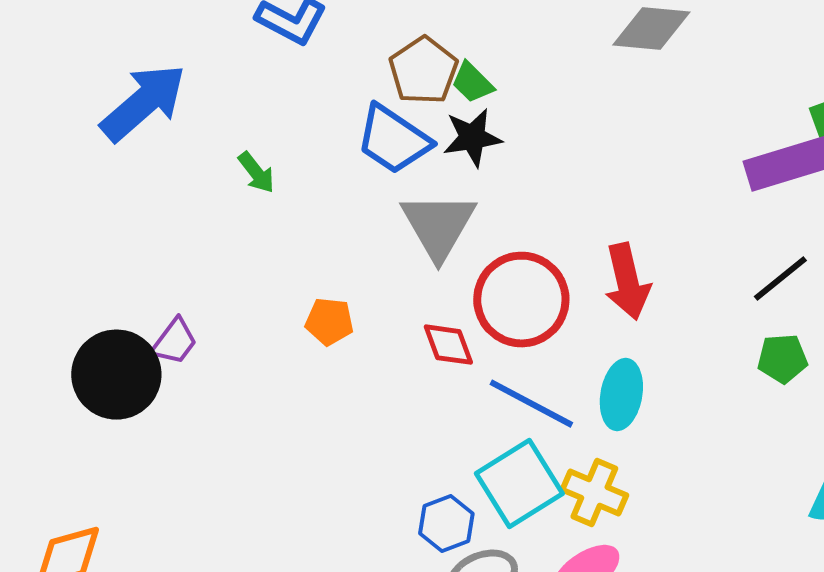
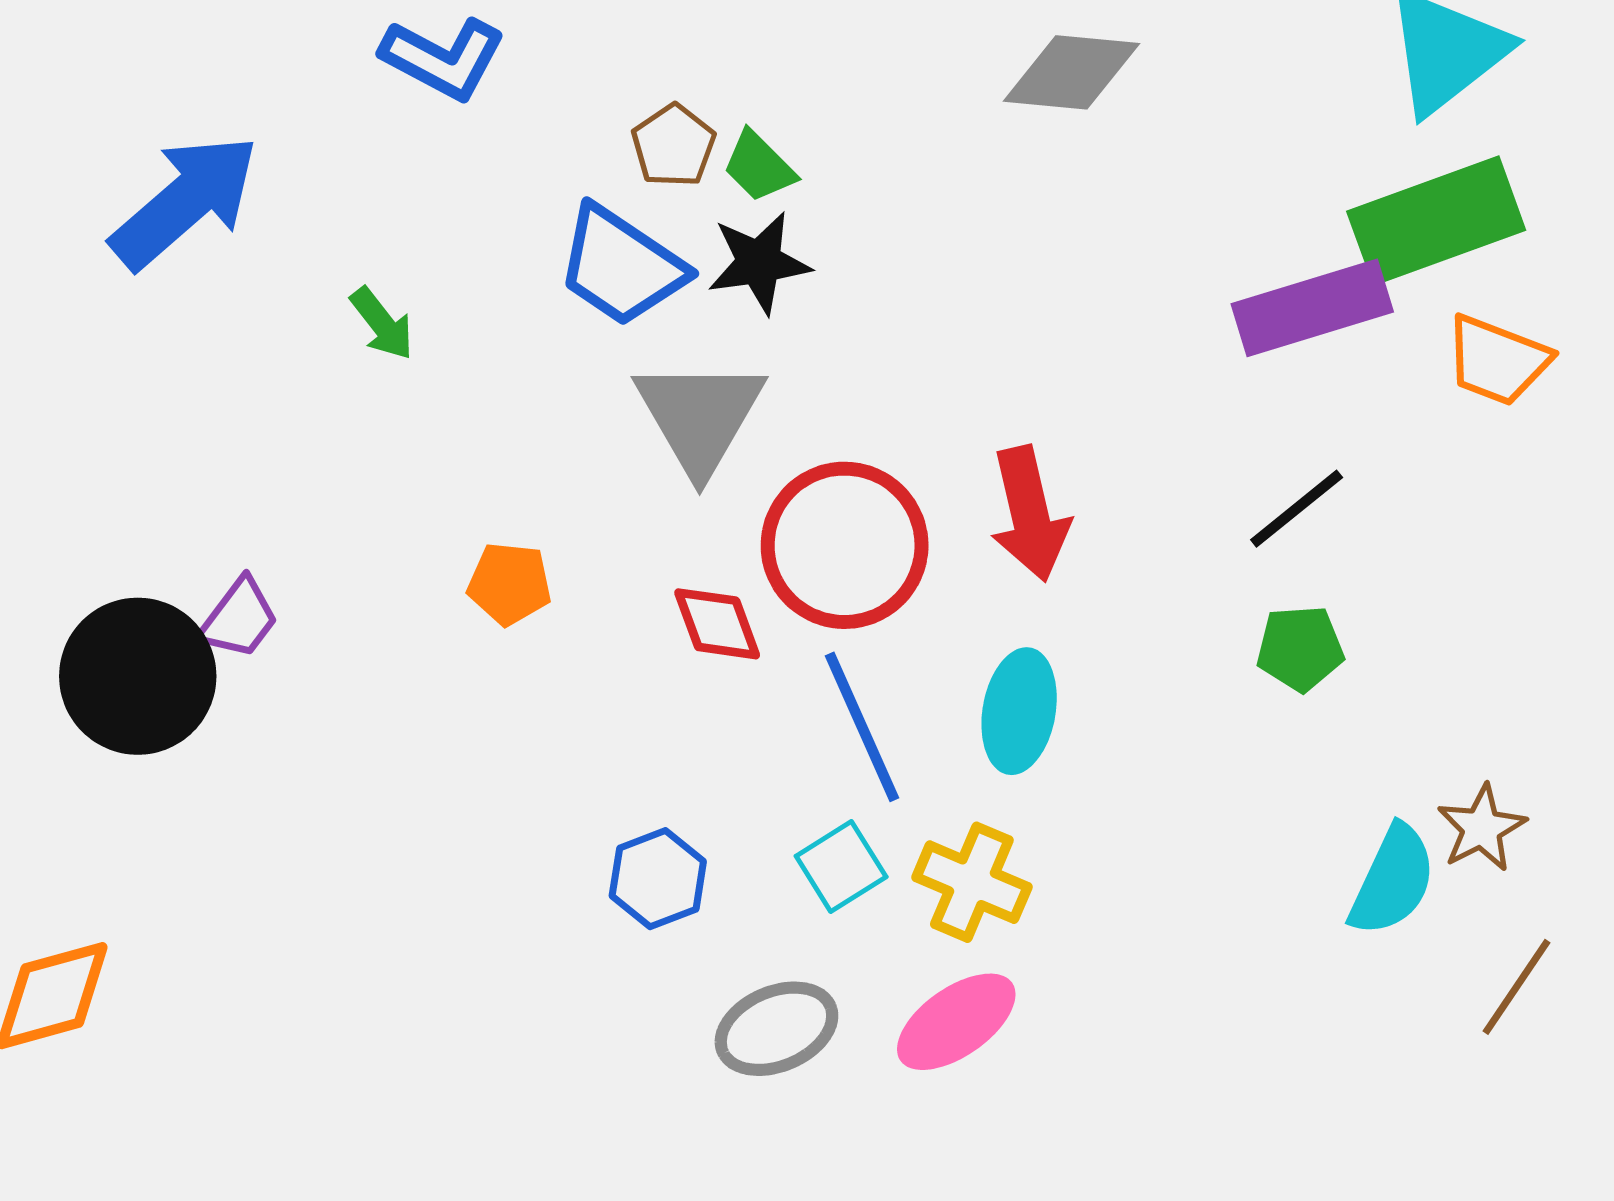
brown pentagon: (423, 71) -> (674, 146), size x0.7
blue line: (531, 404) -> (862, 727), turned 38
cyan square: (519, 484) -> (841, 866), size x0.6
blue hexagon: (446, 524) -> (658, 879), moved

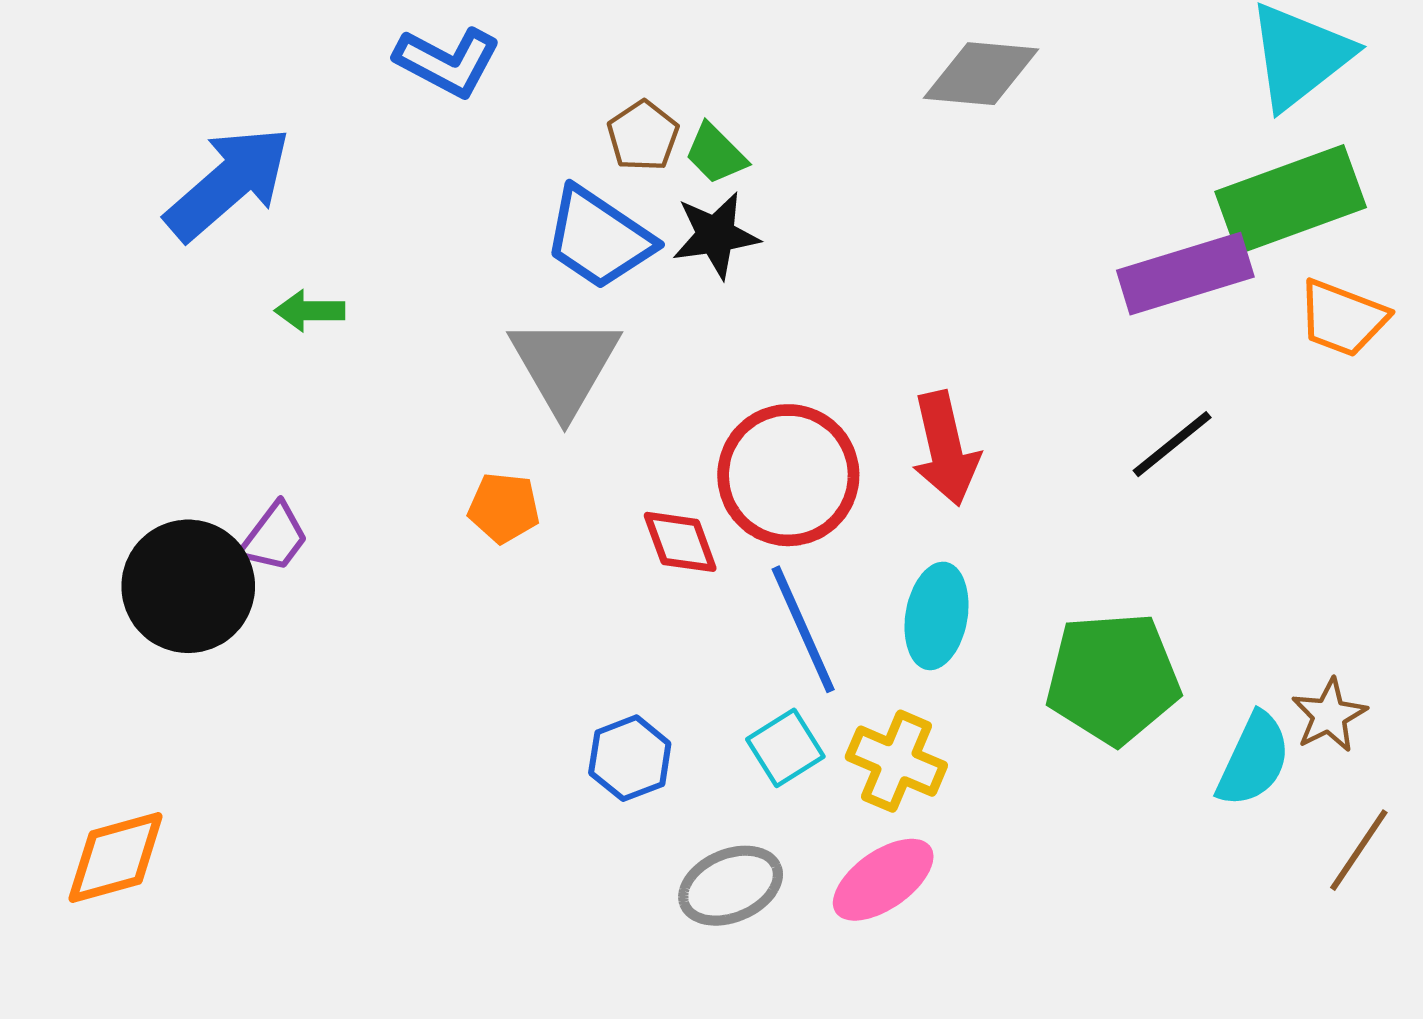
green arrow: (382, 324) -> (310, 311), moved, turned 128
gray triangle: (700, 416) -> (565, 366), moved
green pentagon: (1300, 648) -> (1113, 678), moved, size x1.8

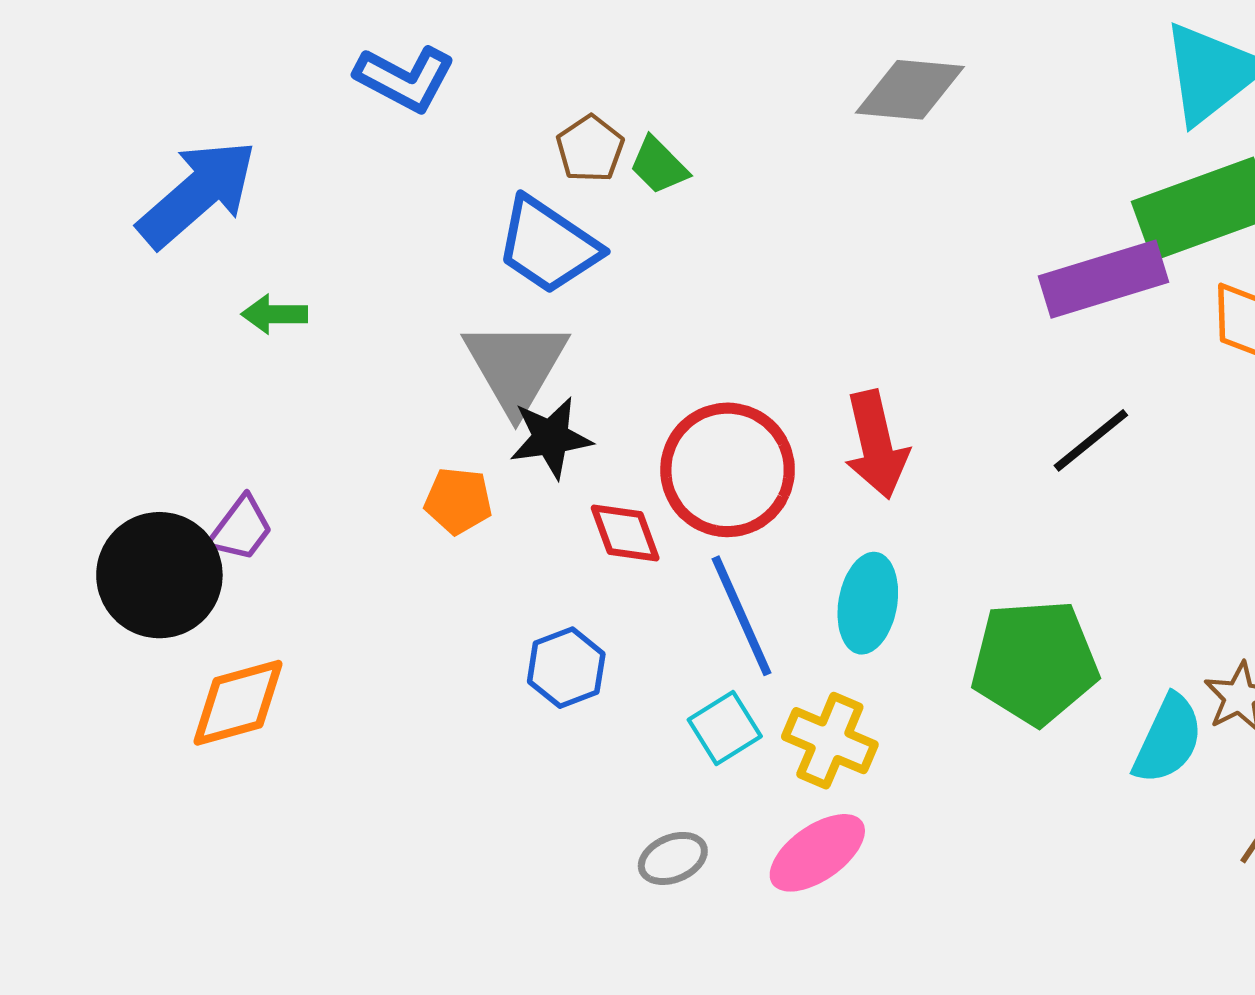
black star: (716, 235) -> (551, 438), moved
blue hexagon: (630, 758) -> (566, 668), moved
orange diamond: (116, 858) -> (238, 703), moved
gray ellipse: (731, 886) -> (673, 858), size x0.7

